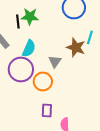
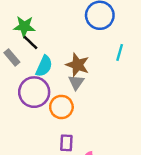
green star: (30, 16) -> (24, 26), moved
black line: (18, 21) -> (30, 43), moved, turned -40
brown star: (76, 47) -> (77, 65), moved

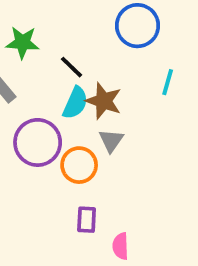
black line: (30, 43) -> (72, 67), moved
cyan semicircle: (44, 66) -> (75, 103), moved
gray triangle: (76, 82) -> (111, 141), moved

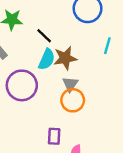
brown star: (104, 101) -> (65, 58), turned -30
orange circle: (79, 165) -> (73, 100), moved

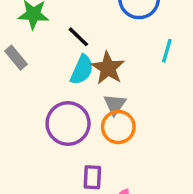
brown star: (65, 58) -> (108, 68), turned -30
purple circle: (22, 85) -> (68, 124), moved

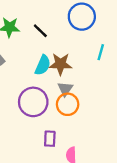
black line: (78, 37) -> (40, 31), moved
brown star: (108, 68) -> (60, 64), turned -30

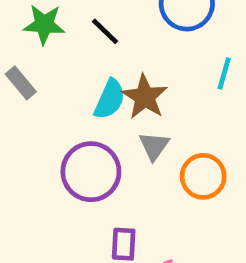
brown star: (60, 64) -> (145, 97), turned 30
orange circle: (68, 104) -> (203, 176), moved

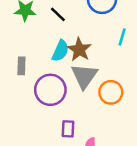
gray rectangle: (21, 83) -> (21, 66), moved, turned 42
gray triangle: (154, 146) -> (84, 76), size x1.6

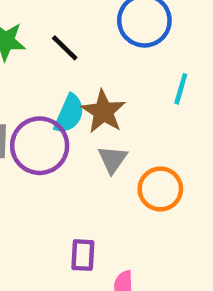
gray triangle: (84, 76) -> (113, 159), size x0.6
purple circle: (50, 90) -> (40, 146), moved

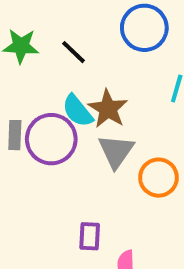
cyan semicircle: (69, 114) -> (78, 111), turned 117
gray triangle: (113, 159) -> (116, 151), size x1.4

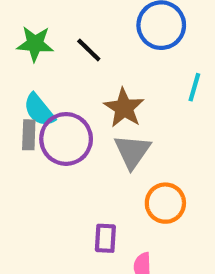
cyan semicircle: (78, 111) -> (39, 110), moved
orange circle: (158, 178) -> (165, 203), moved

